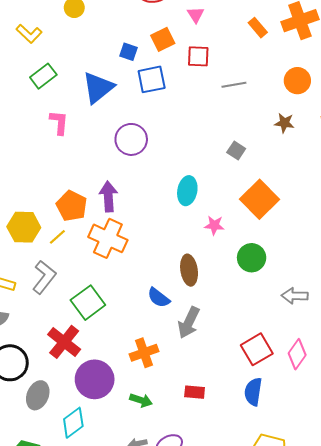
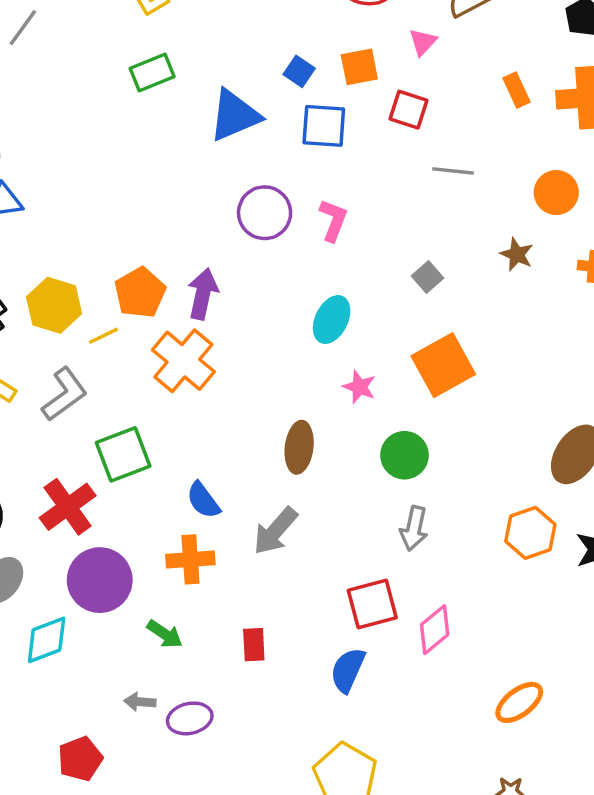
pink L-shape: (59, 122) -> (333, 220), moved
gray arrow: (295, 296) -> (414, 528), moved, turned -95
blue semicircle: (159, 298) -> (203, 500), moved
red rectangle: (195, 392) -> (254, 645), turned 66

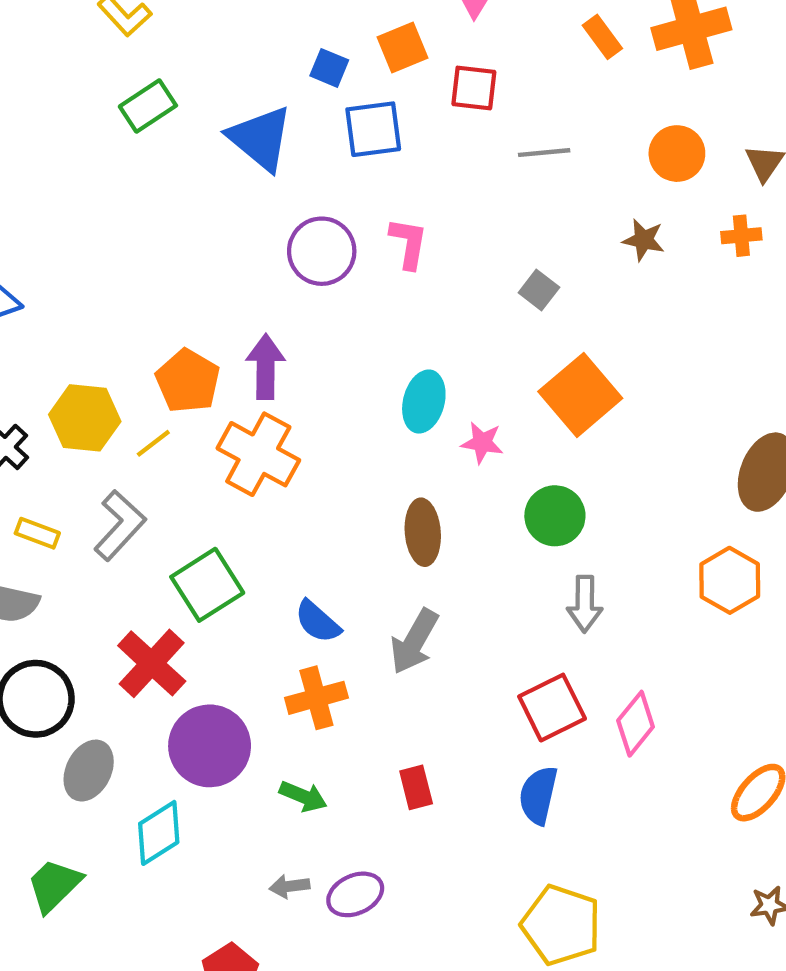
blue triangle: (235, 115) -> (260, 138), turned -46
cyan ellipse: (332, 320) -> (424, 402), moved

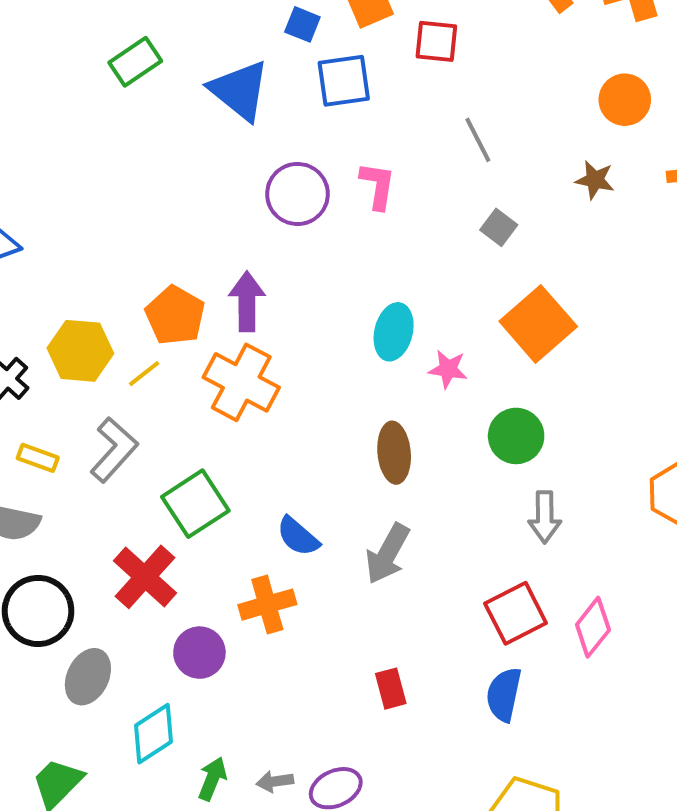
gray line: (544, 153) -> (478, 140), moved, turned 69
orange cross: (316, 698) -> (267, 605), moved
purple circle: (210, 746) -> (199, 653), size x0.7
green arrow: (303, 796) -> (212, 779), moved, turned -90

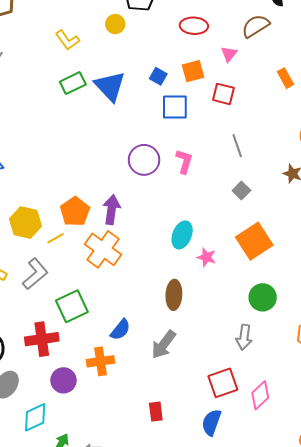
blue triangle: (240, 90) -> (110, 86), moved
green circle: (516, 436) -> (263, 297), moved
blue semicircle: (298, 536) -> (120, 330), turned -100
red cross: (145, 577) -> (42, 339), turned 32

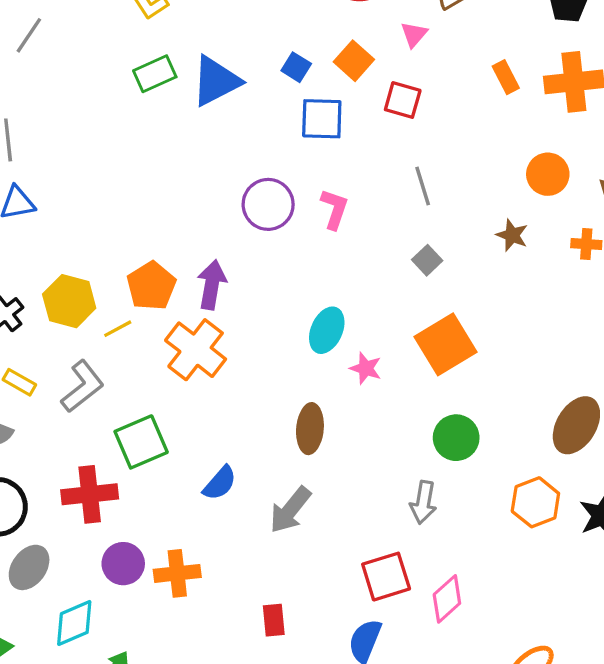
orange square: (193, 71) -> (354, 61), turned -35
blue triangle: (110, 86) -> (216, 81), turned 44
orange cross: (100, 361) -> (177, 573), moved

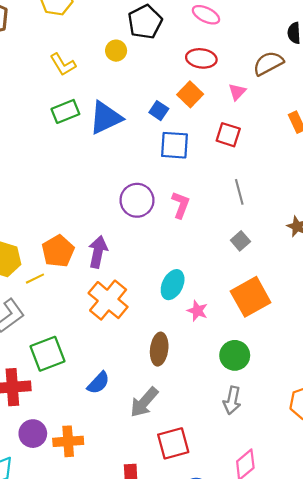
orange square: (354, 61) -> (190, 94), moved
orange cross: (196, 350) -> (108, 300), moved
green circle: (456, 438) -> (235, 355), moved
red square: (386, 577) -> (173, 443), moved

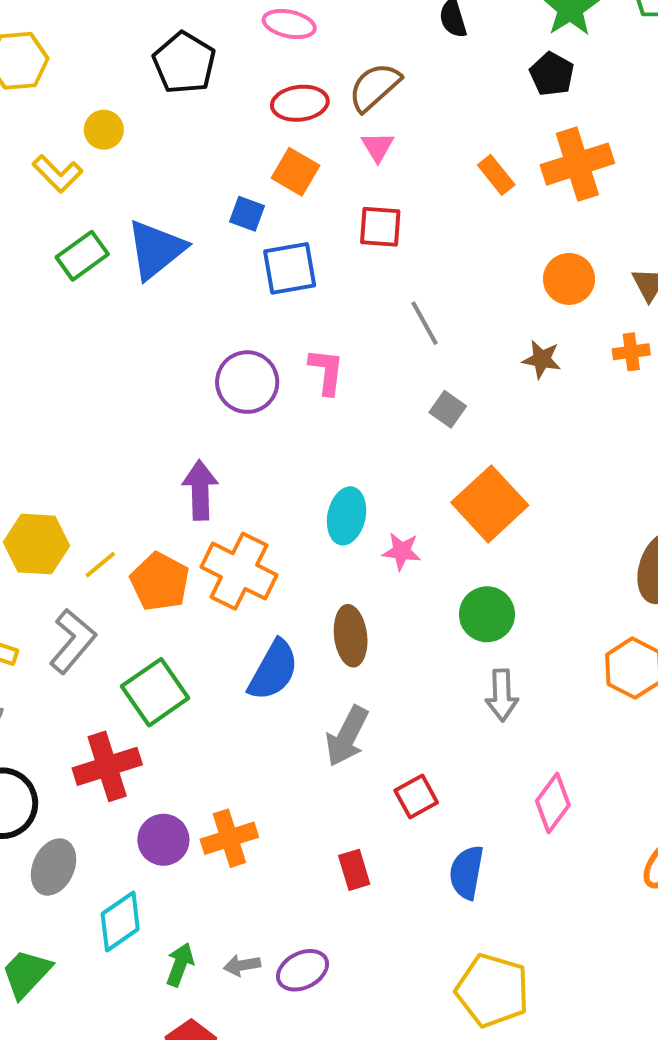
yellow circle: (116, 51) -> (104, 130), moved
brown semicircle: (268, 63) -> (375, 87), moved
orange pentagon: (58, 251) -> (160, 582), moved
blue semicircle: (98, 383) -> (273, 670), moved, size x1.4
red square: (173, 443) -> (416, 796), size x0.7

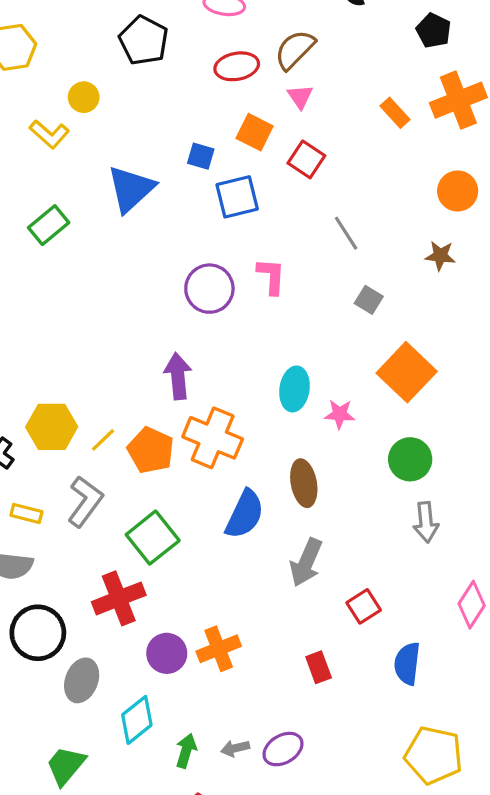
orange square: (296, 172) -> (255, 132), moved
red square: (380, 227) -> (306, 159), turned 33
green rectangle: (82, 256) -> (49, 225), moved

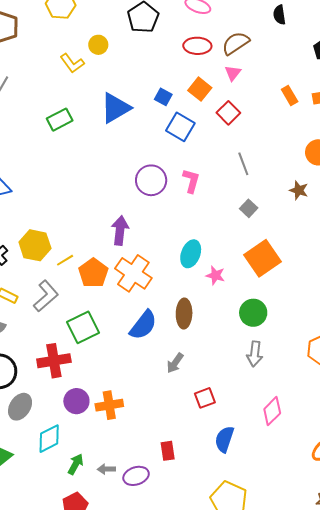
blue square: (237, 197) -> (180, 127), turned 32
gray arrow: (306, 562) -> (175, 363), size x0.7
red rectangle: (319, 667) -> (168, 451), moved

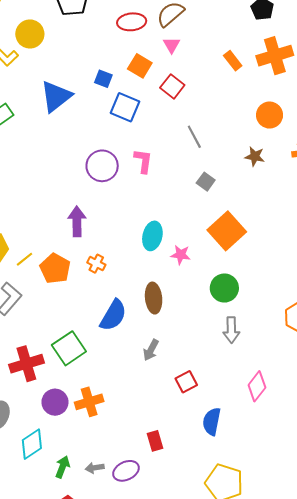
yellow circle: (98, 45) -> (30, 34), size x1.4
orange cross: (133, 273) -> (96, 264), size x0.5
green square: (83, 327) -> (69, 348), moved

